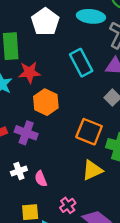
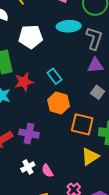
white pentagon: (45, 22) -> (31, 37), turned -30
cyan rectangle: (81, 63) -> (54, 76), moved, size x0.7
orange hexagon: (46, 102) -> (59, 103), moved

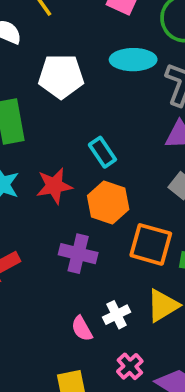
red star: (24, 82) -> (54, 186), moved
purple cross: (29, 134) -> (78, 254), moved
white cross: (28, 167) -> (117, 315), moved

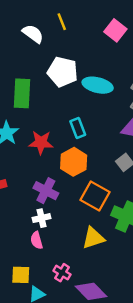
cyan ellipse: (133, 60) -> (98, 85), moved
white cross: (117, 315) -> (41, 218), moved
pink cross: (130, 366) -> (62, 273), turned -30

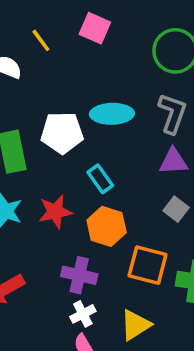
pink square: (115, 30) -> (95, 28), moved
white pentagon: (63, 72) -> (62, 133), moved
yellow triangle: (93, 238) -> (135, 325), moved

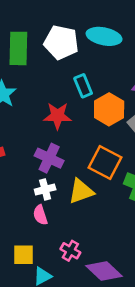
red star: (55, 212) -> (57, 116), moved
orange hexagon: (107, 226) -> (109, 109), moved
yellow triangle: (135, 325) -> (81, 191), moved

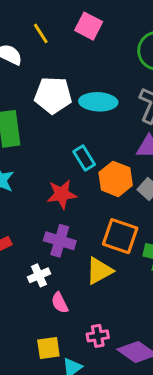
white pentagon: (61, 42) -> (53, 95), moved
white cross: (45, 189) -> (39, 275), moved
pink cross: (70, 251) -> (98, 336), turned -30

